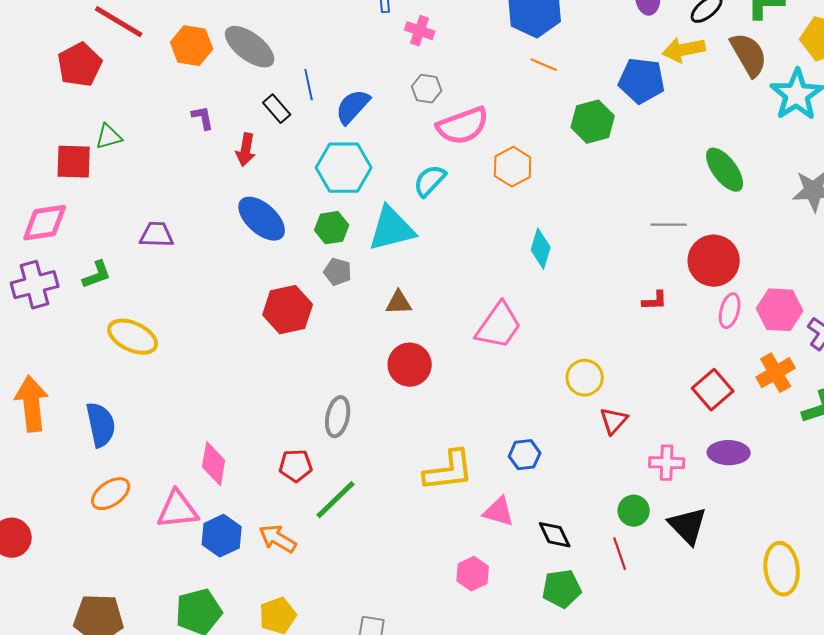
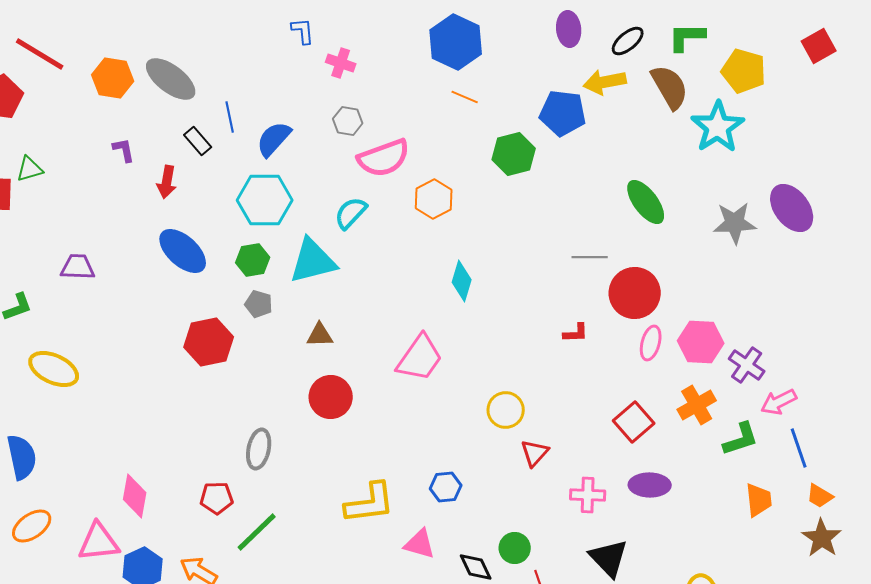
green circle: (634, 511) -> (515, 548), moved

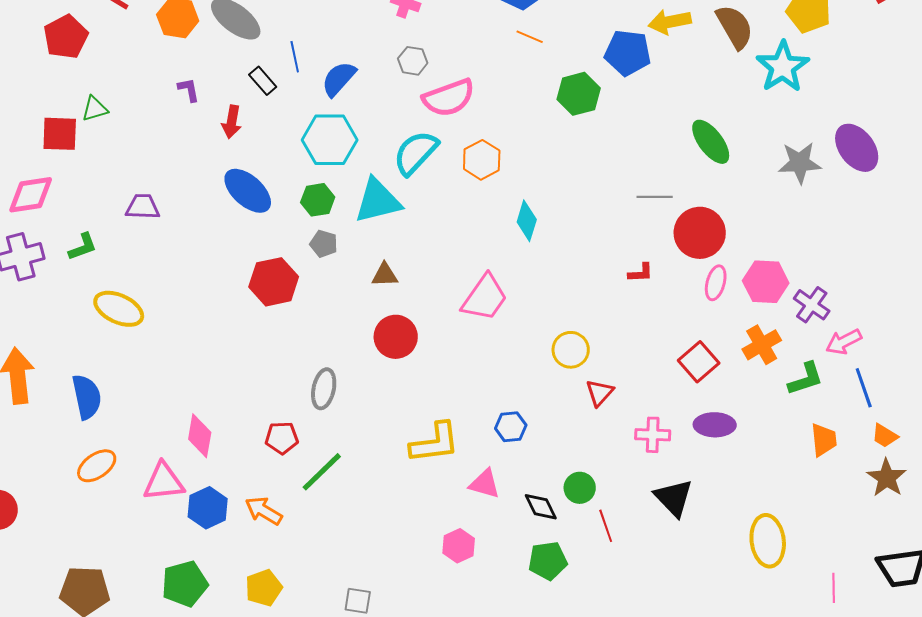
orange hexagon: (434, 199) -> (482, 160), moved
cyan semicircle: (351, 213) -> (416, 153), size x1.4

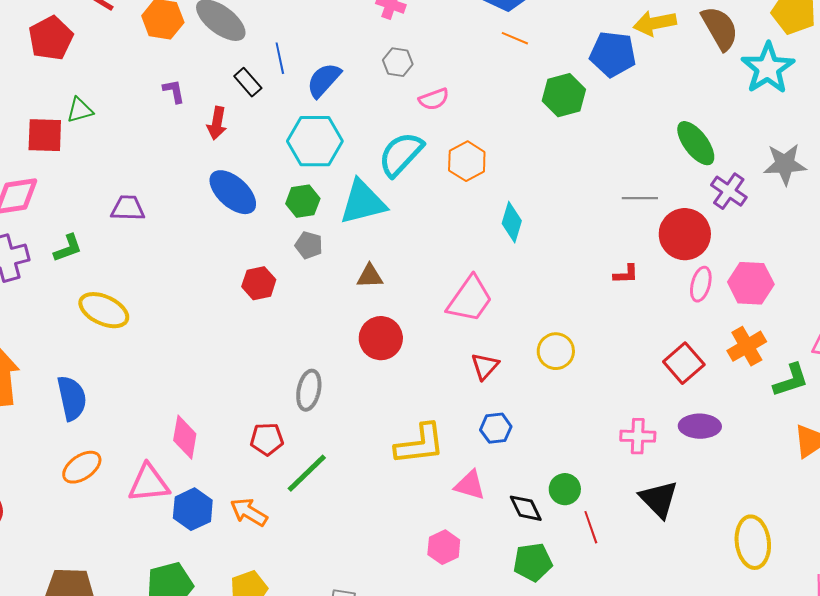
pink semicircle: (449, 98) -> (434, 99), size x0.6
red hexagon: (274, 282) -> (259, 283), size x0.7
purple cross: (812, 305) -> (729, 191), moved
red triangle: (600, 393) -> (485, 366), moved

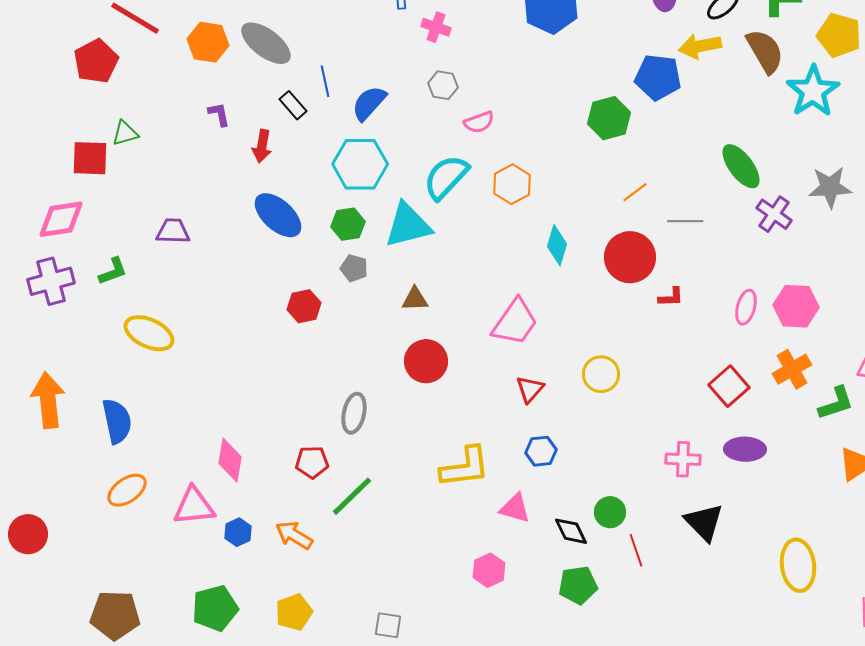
orange line: (515, 38) -> (635, 192), moved, turned -60
red circle: (685, 234) -> (630, 257), moved
blue hexagon: (193, 509) -> (238, 532), size x0.7

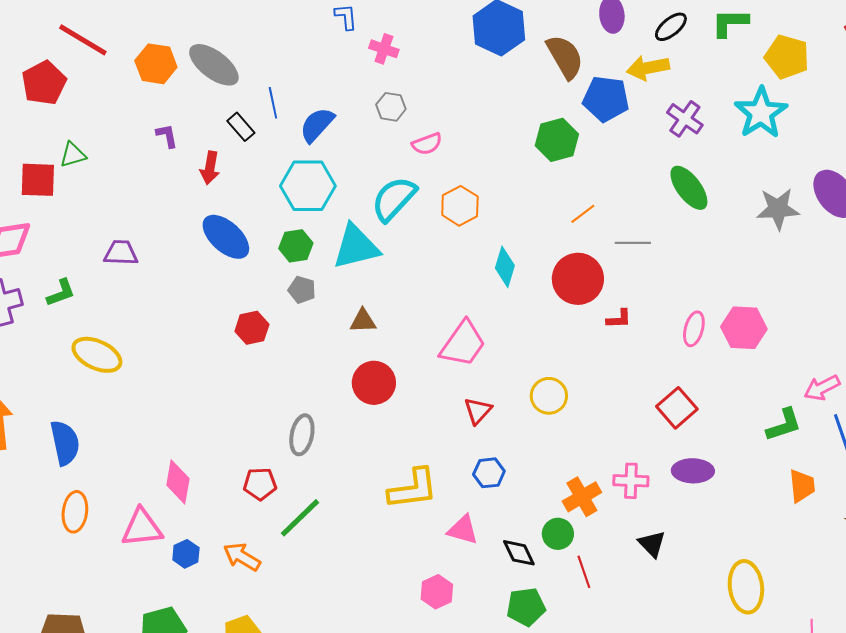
brown semicircle: (765, 51) -> (565, 57), moved
purple cross: (774, 214) -> (685, 119), moved
orange cross: (792, 369) -> (582, 497), moved
orange ellipse: (127, 490) -> (75, 512), turned -48
black triangle: (704, 522) -> (652, 544), size x0.7

